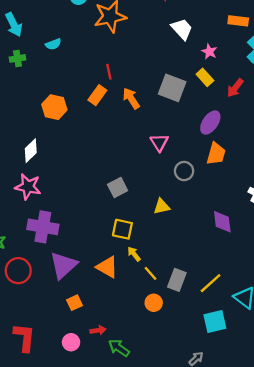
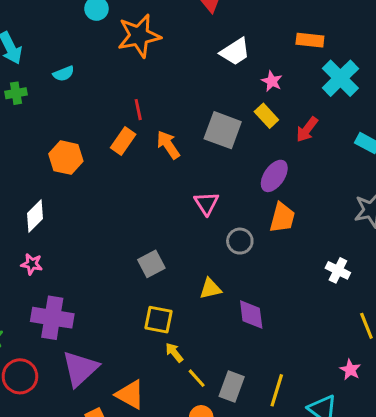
white trapezoid: (182, 29) -> (235, 52), turned 100
pink star: (28, 187) -> (32, 264), size x0.6
purple diamond: (222, 222) -> (251, 314), moved
orange triangle: (107, 267) -> (130, 395), moved
yellow line: (211, 283) -> (277, 390), turned -30

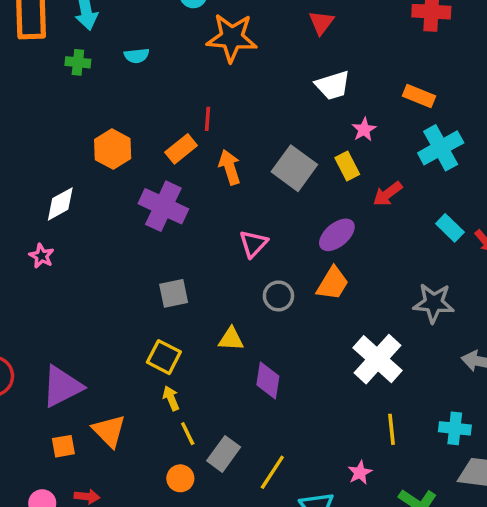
white cross: (338, 270) -> (378, 359), size x1.8
purple cross: (52, 318) -> (163, 206), moved

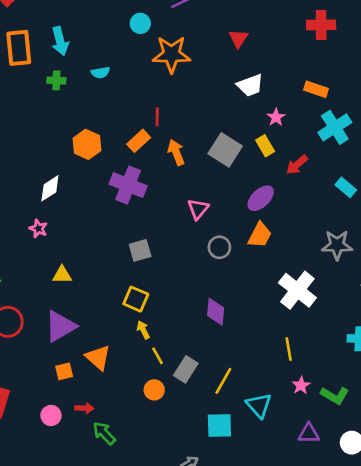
yellow triangle: (231, 339) -> (62, 275), moved
yellow line: (392, 429) -> (289, 349), moved
pink star: (360, 473) -> (301, 385), moved

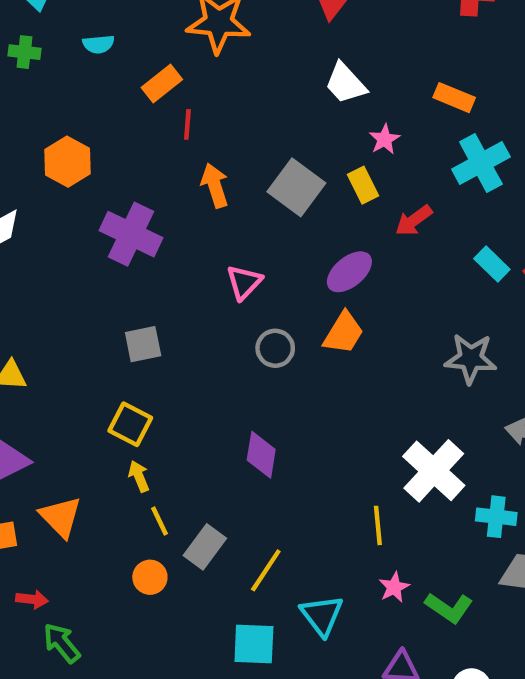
white trapezoid: (250, 85) -> (345, 83), turned 64
orange rectangle: (139, 141) -> (162, 83), moved
white cross: (297, 290) -> (434, 471), moved

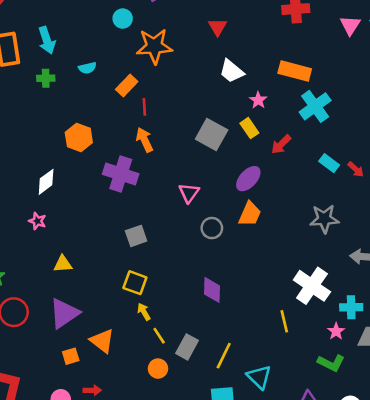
orange rectangle: (454, 98) -> (295, 71), size x1.4
orange arrow: (215, 185) -> (145, 140), moved
pink star: (394, 587) -> (336, 331), moved

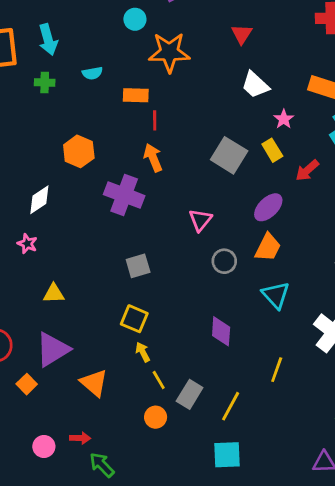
orange rectangle: (127, 85) -> (136, 95), turned 45
yellow line: (284, 321) -> (277, 370), moved, turned 30
orange square: (71, 356) -> (27, 384), moved, turned -30
cyan triangle: (259, 377) -> (276, 295), moved

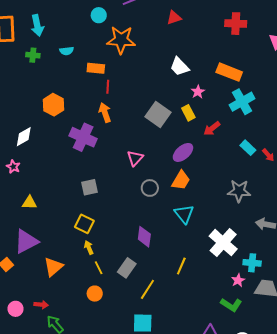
red triangle: (242, 34) -> (174, 18), moved, turned 35
orange triangle: (94, 383) -> (53, 267), turned 35
gray rectangle: (190, 394) -> (127, 268), moved

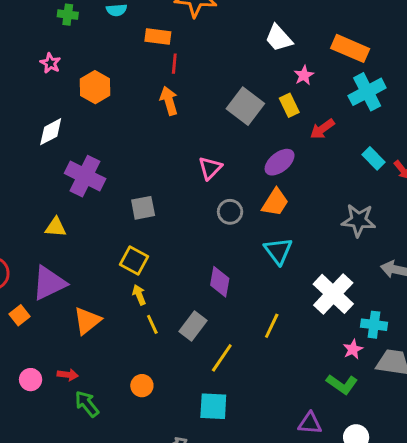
purple cross: (83, 137) -> (85, 176), moved
pink star: (13, 167) -> (50, 63), moved
orange circle: (95, 294) -> (142, 386), moved

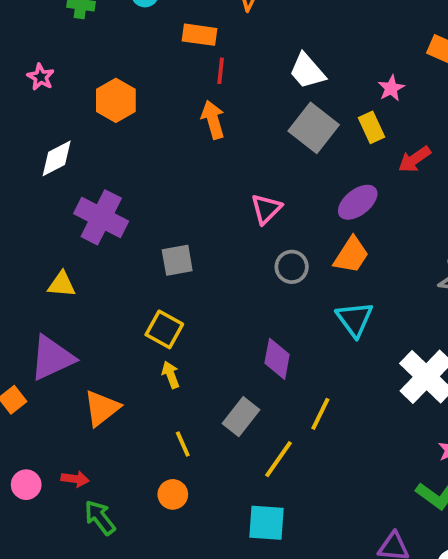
white trapezoid: (279, 38) -> (307, 71), moved
pink star: (50, 63) -> (41, 77), moved
yellow line: (152, 324) -> (183, 444), moved
yellow line: (272, 326) -> (320, 414), moved

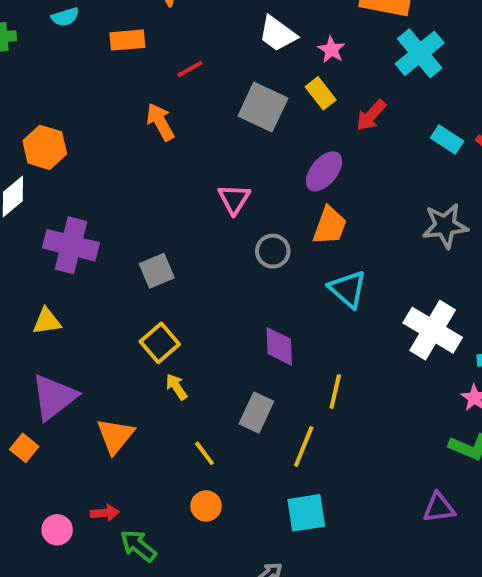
red line: (221, 71) -> (190, 69), moved, turned 68
white trapezoid: (307, 71) -> (278, 34), moved
orange hexagon: (116, 100) -> (45, 147), moved
yellow square: (164, 329) -> (160, 343), turned 33

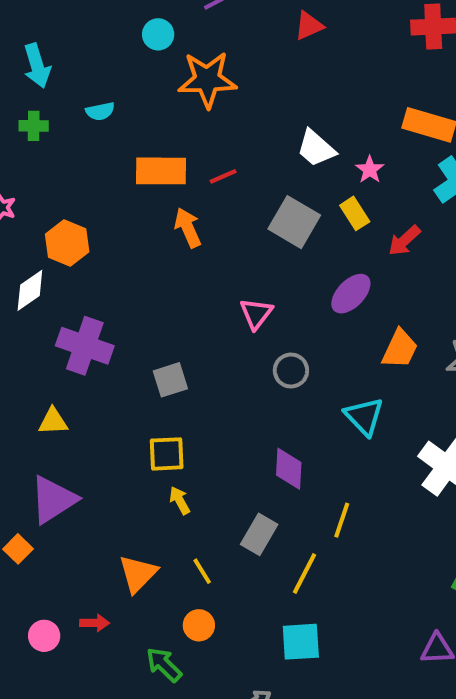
orange rectangle: (127, 40) -> (161, 171), moved, size x1.4
orange trapezoid: (330, 226) -> (400, 349), moved
yellow square: (160, 343) -> (167, 454), turned 33
orange triangle: (115, 436) -> (138, 574), moved
green arrow: (138, 546) -> (164, 665), moved

